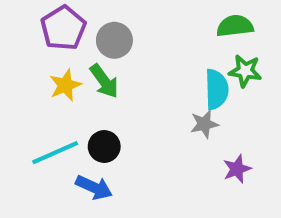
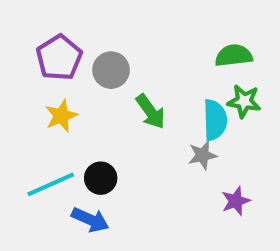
green arrow: (104, 81) -> (151, 112), moved

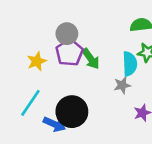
purple pentagon: (59, 58) -> (69, 53), moved
black circle: (101, 178) -> (72, 112), moved, size x1.6
cyan line: (51, 184) -> (30, 103), turned -32

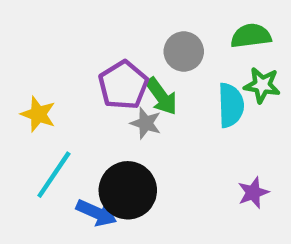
gray circle: (67, 34) -> (184, 51), moved
yellow star: (37, 61) -> (38, 114), moved, turned -30
gray star: (122, 85) -> (146, 123), moved, turned 30

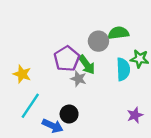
green semicircle: (251, 36) -> (118, 33), moved
black circle: (128, 190) -> (69, 114), size x0.6

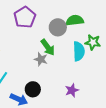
purple pentagon: (67, 59) -> (25, 17), moved
purple star: (135, 115) -> (72, 90), moved

